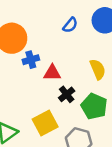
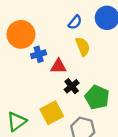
yellow semicircle: (98, 69) -> (83, 47), moved

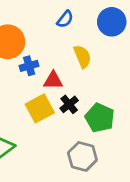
blue semicircle: (75, 22) -> (65, 19), moved
yellow square: (52, 113) -> (40, 108), moved

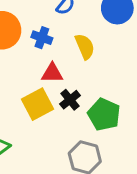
blue cross: (29, 66) -> (42, 38), moved, turned 36

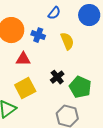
red triangle: (52, 73) -> (23, 59), moved
yellow square: (37, 104) -> (25, 88), moved

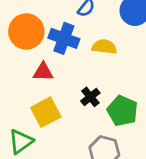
blue cross: (38, 35) -> (64, 38), size x1.5
yellow semicircle: (67, 41) -> (104, 47), turned -60

